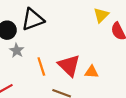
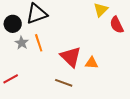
orange line: (41, 66) -> (39, 43), moved

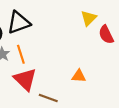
red triangle: (71, 57) -> (25, 79), moved

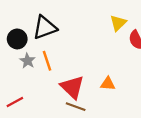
red triangle: (25, 79) -> (72, 87), moved

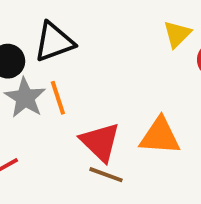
gray star: (28, 61) -> (25, 98), size x1.5
orange triangle: (108, 84) -> (160, 136), size x1.6

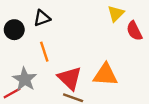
black triangle: (54, 42) -> (42, 18), size x0.7
gray star: (25, 98) -> (25, 79), moved

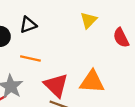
yellow triangle: (116, 13) -> (89, 20), moved
orange line: (44, 52) -> (30, 59), turned -60

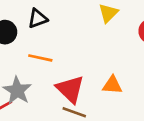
orange triangle: (92, 82) -> (112, 85), size x0.7

